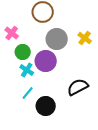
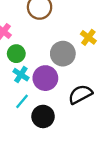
gray circle: (57, 39) -> (63, 54), moved
purple circle: (46, 61) -> (45, 78), moved

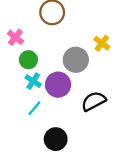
black circle: (43, 116) -> (56, 139), moved

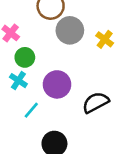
gray circle: (76, 60) -> (70, 30), moved
cyan cross: (33, 81) -> (18, 81), moved

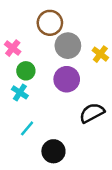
purple circle: (57, 84) -> (67, 79), moved
cyan line: (31, 110) -> (27, 128), moved

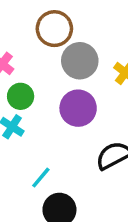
cyan line: (27, 128) -> (41, 178), moved

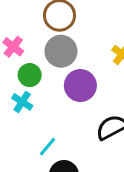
gray circle: (80, 61) -> (61, 51), moved

